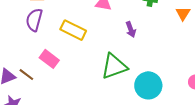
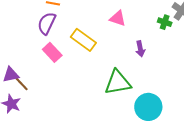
pink rectangle: (49, 59) -> (52, 52), moved
brown line: (26, 75) -> (22, 84), moved

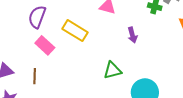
green triangle: (118, 82) -> (112, 70), size x0.7
brown line: (22, 84) -> (35, 76), moved, turned 49

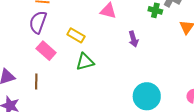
yellow rectangle: (75, 31) -> (76, 35), size x0.7
green triangle: (112, 70) -> (85, 62), moved

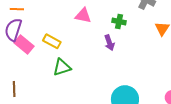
green cross: (155, 10) -> (119, 21), moved
pink rectangle: (46, 51) -> (24, 45), moved

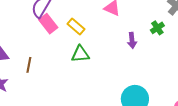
green cross: (119, 21) -> (157, 28), moved, turned 32

